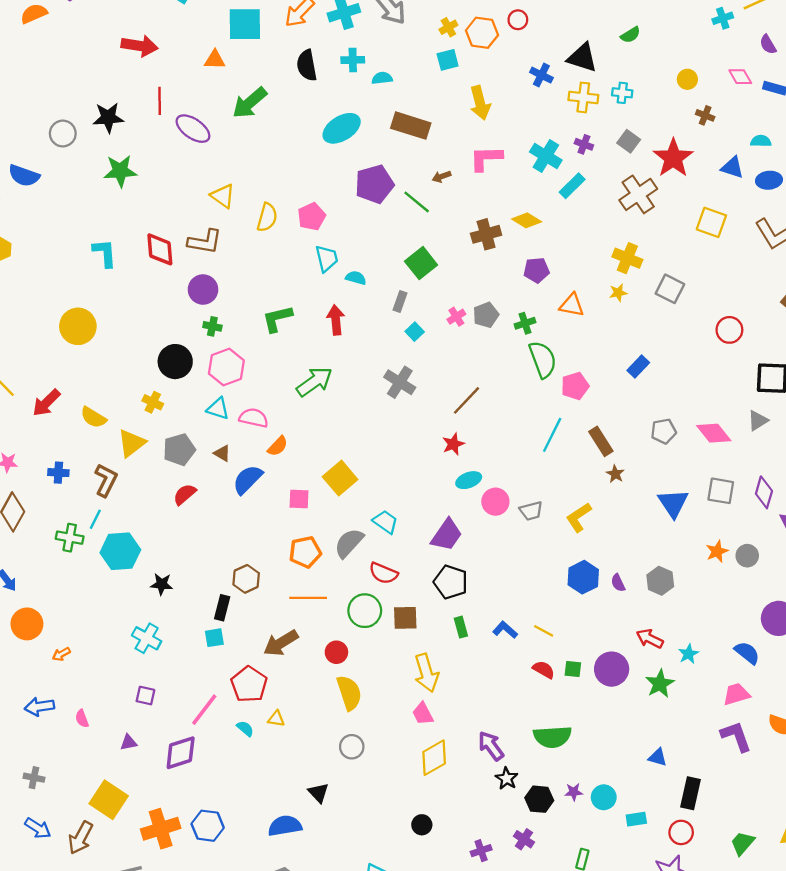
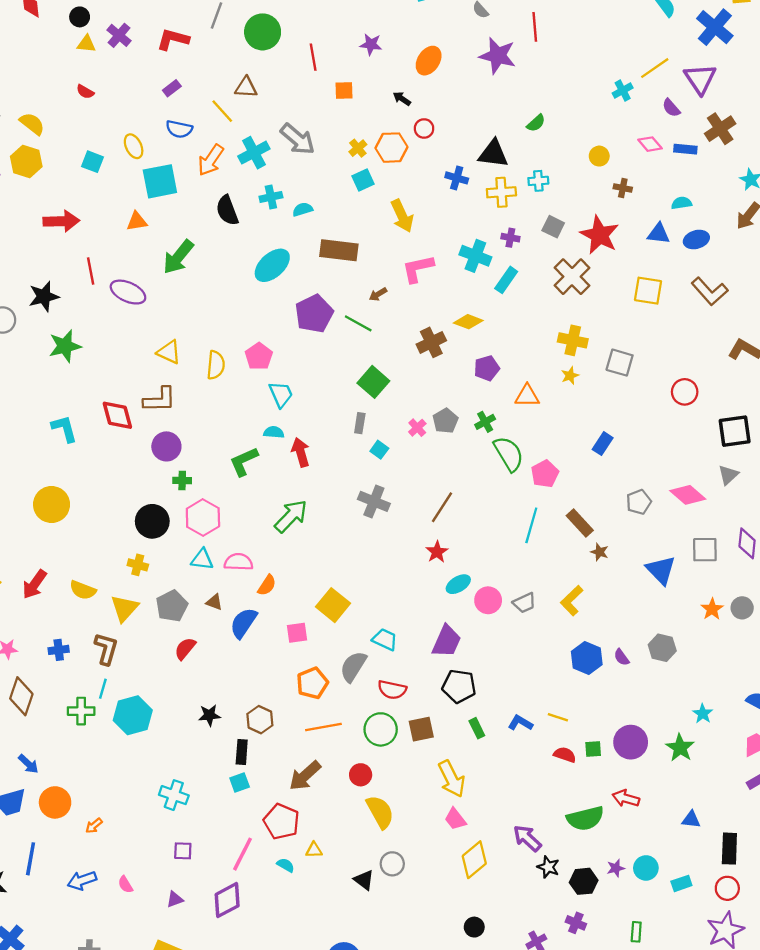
cyan semicircle: (356, 278) -> (274, 432), moved
black star: (162, 584) -> (209, 715), moved
red arrow: (650, 639) -> (626, 798), moved
black triangle: (318, 793) -> (364, 880), moved

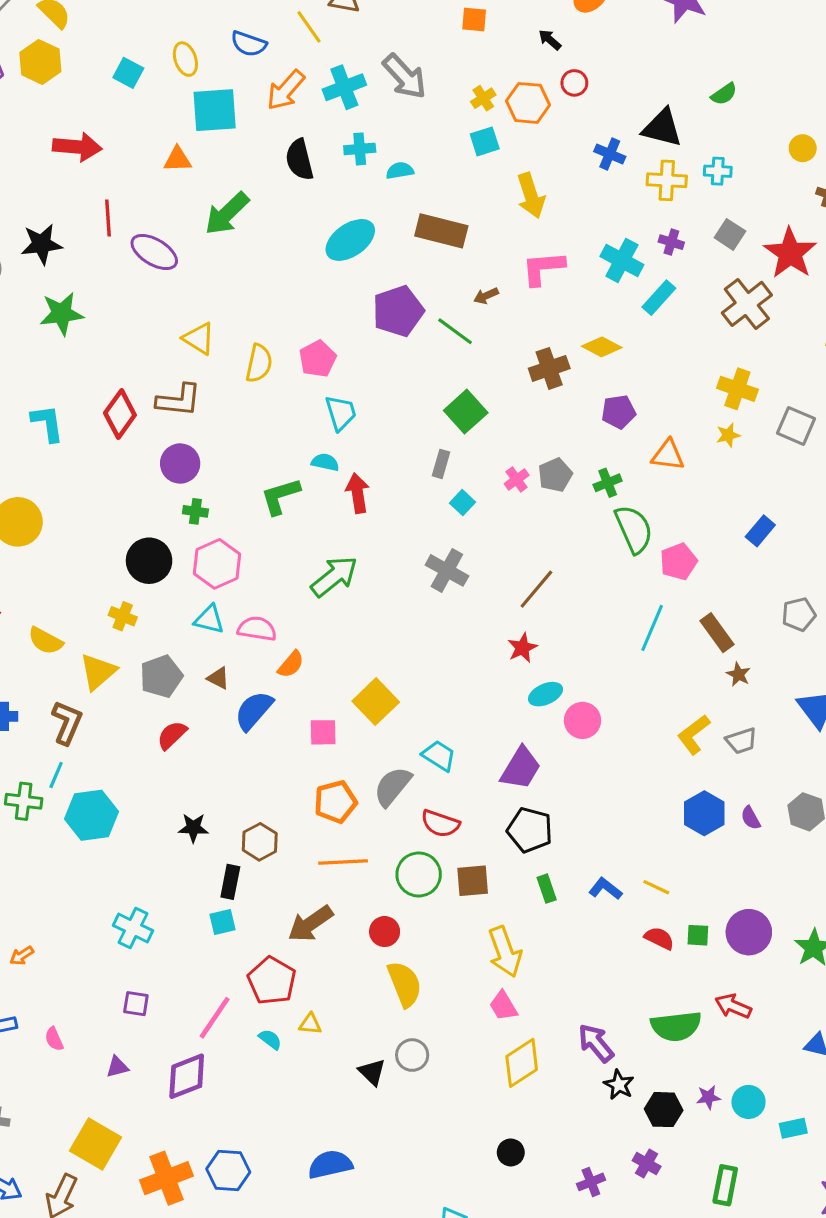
red diamond: (117, 415) -> (120, 414), turned 44
gray trapezoid: (524, 603) -> (741, 741), moved
green rectangle: (636, 932) -> (725, 1185), size x1.4

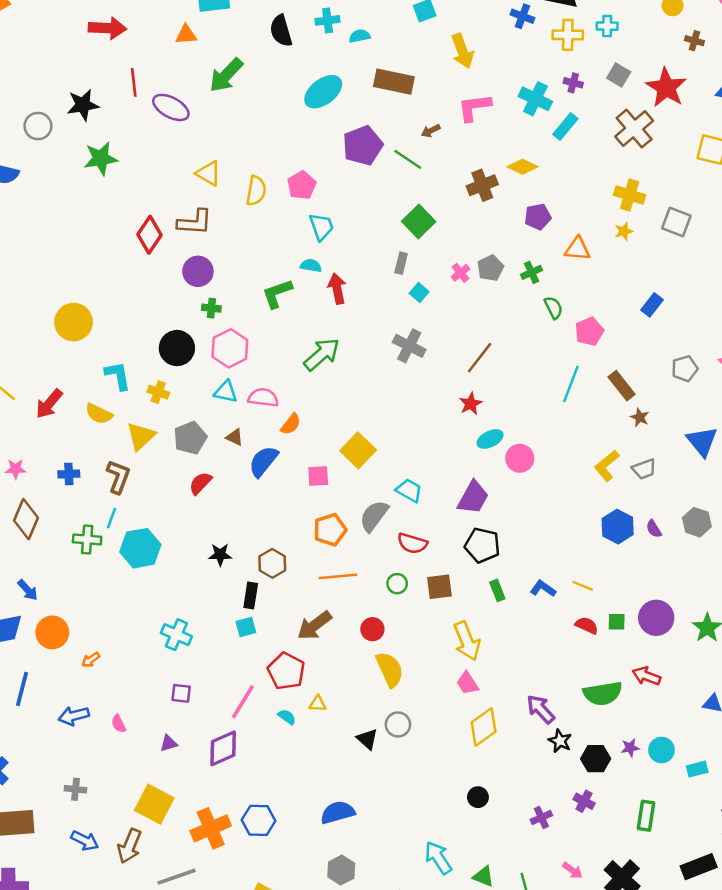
cyan L-shape: (47, 423) -> (118, 376), moved
green semicircle: (634, 529) -> (553, 308), size x0.6
green circle: (419, 874) -> (397, 584), size x0.6

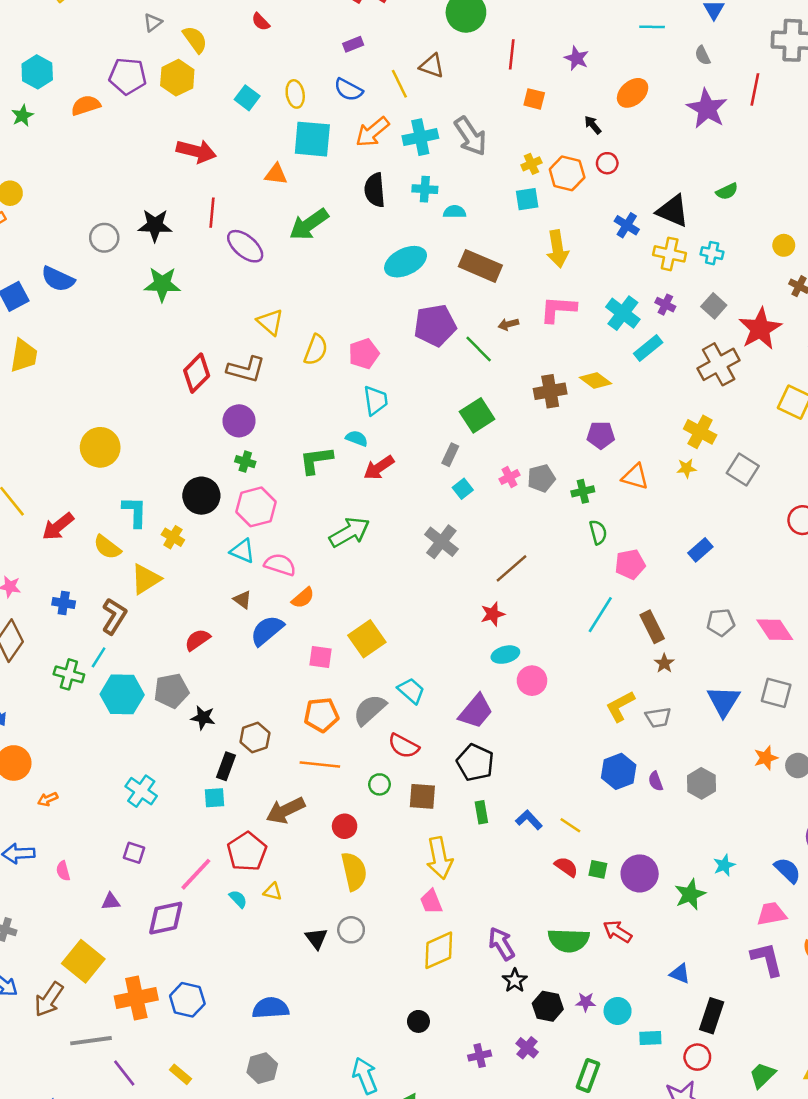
red arrow: (337, 289) -> (379, 468), turned -124
gray pentagon: (190, 438) -> (171, 691), moved

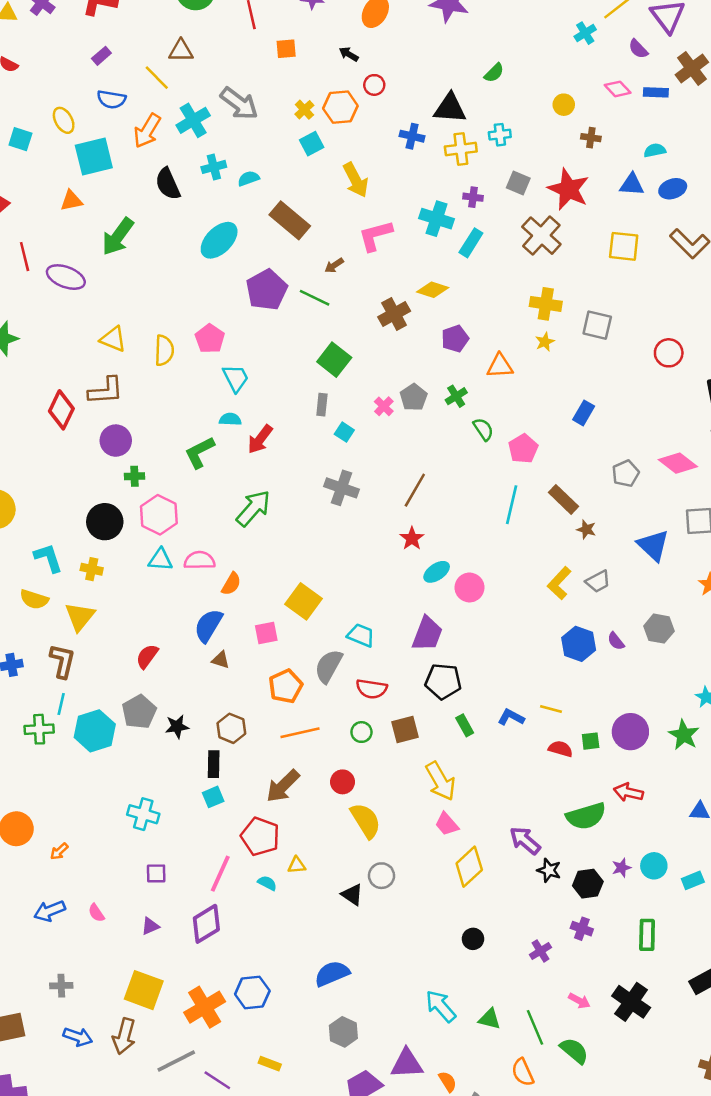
brown rectangle: (480, 266) -> (290, 220), turned 36
brown triangle: (242, 600) -> (221, 660), moved

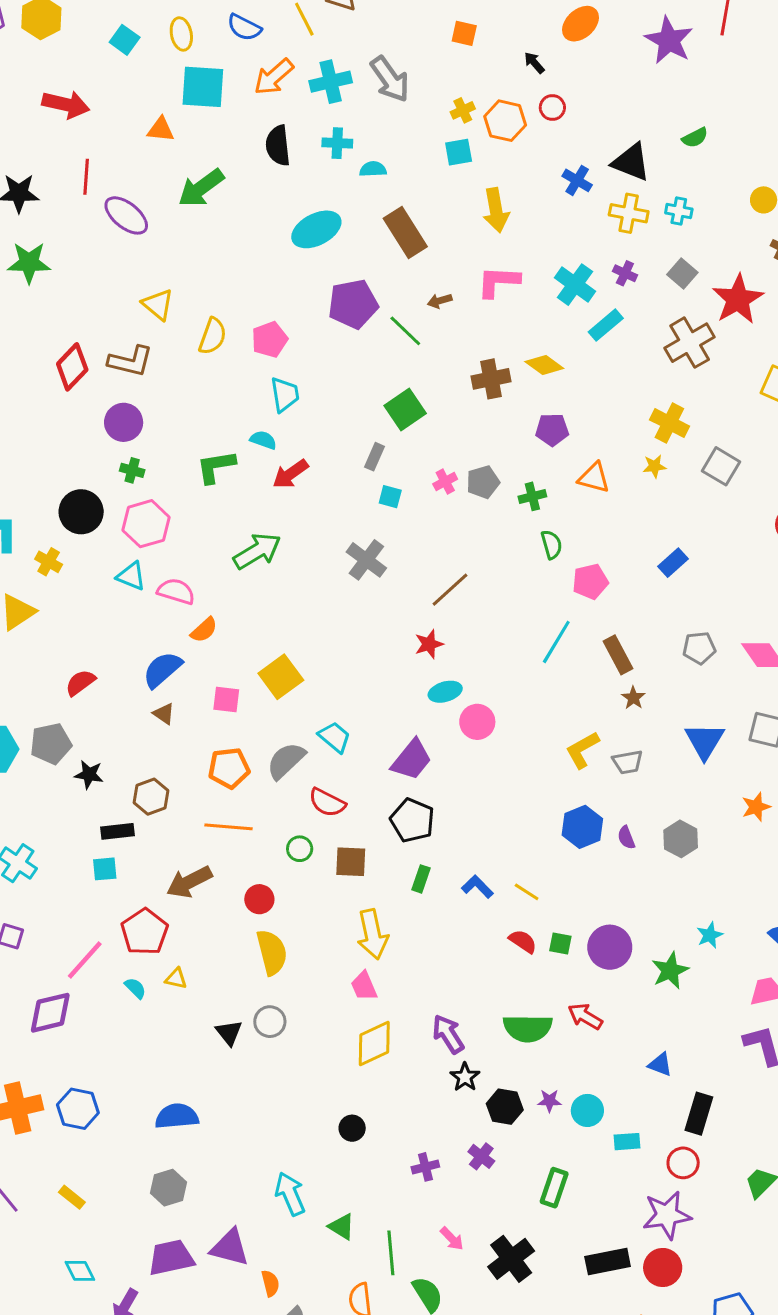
cyan square: (344, 432) -> (390, 497), turned -36
green rectangle: (465, 725) -> (421, 879), turned 30
black rectangle: (214, 764) -> (117, 831), turned 65

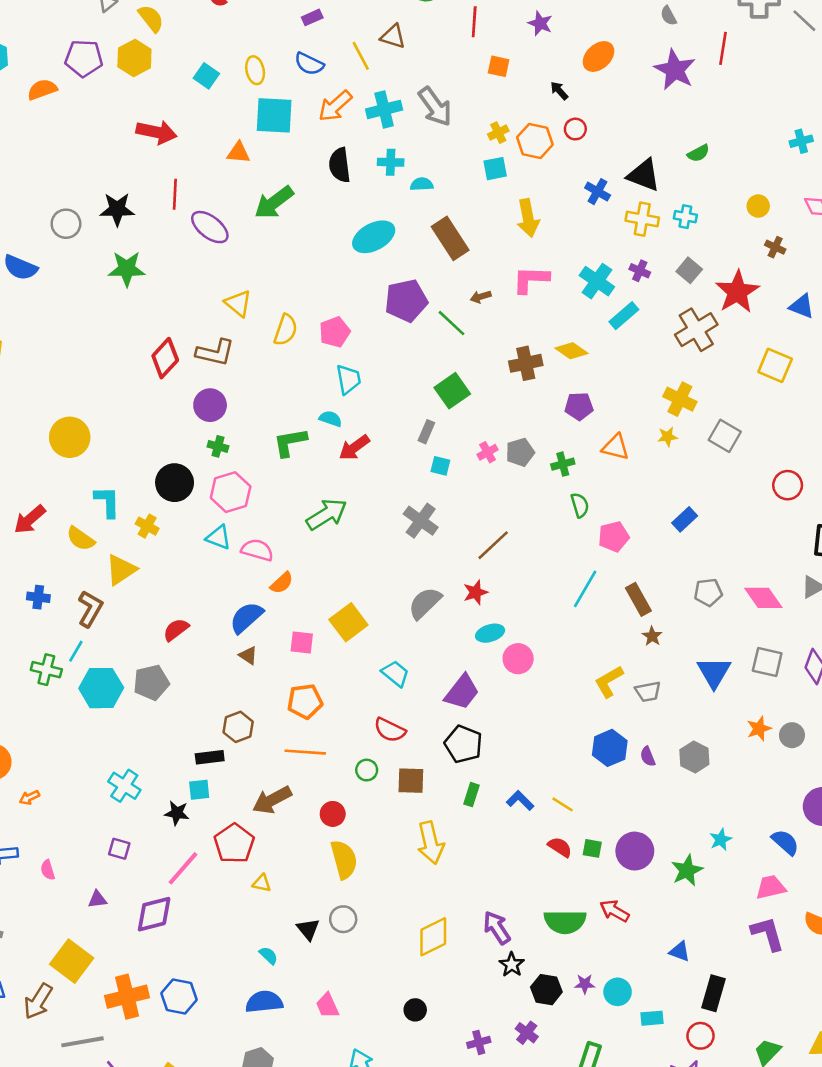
gray semicircle: (286, 761) -> (425, 603), moved
black star: (89, 775) -> (177, 813), moved
pink trapezoid: (364, 986) -> (327, 1006), moved
cyan semicircle: (135, 988) -> (269, 956), moved

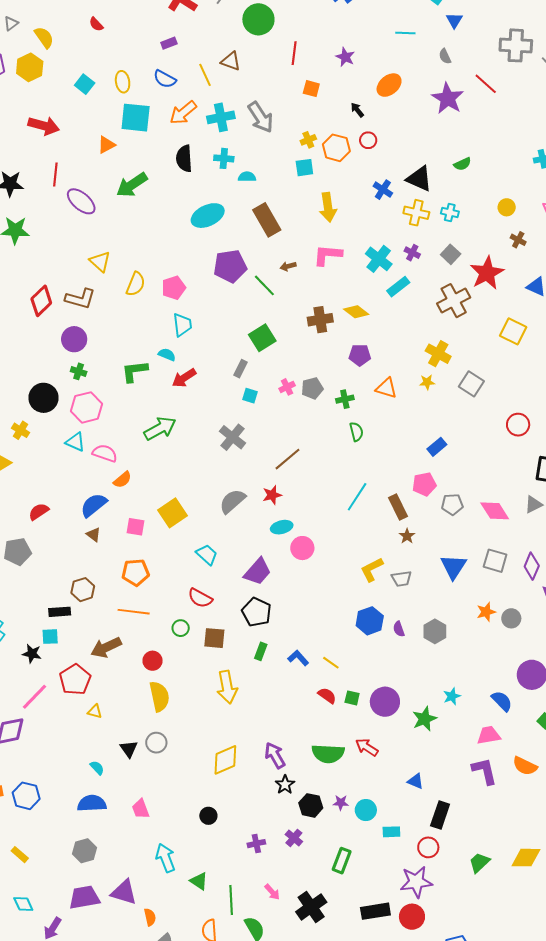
red line: (723, 48) -> (486, 84), turned -60
orange triangle: (238, 153) -> (106, 145), turned -36
pink pentagon: (614, 537) -> (424, 484), moved

